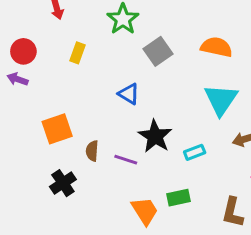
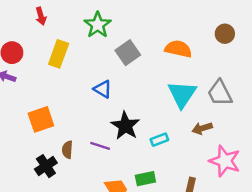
yellow rectangle: (78, 53) -> (59, 54), size x1.5
brown semicircle: (92, 151) -> (67, 150), moved

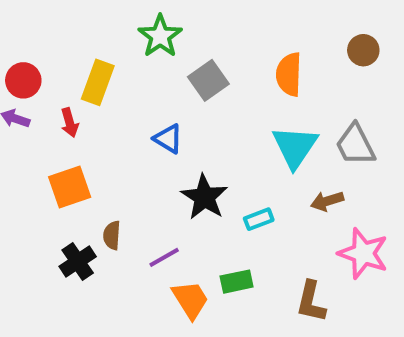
red arrow: (41, 16) -> (70, 123), moved
orange semicircle: (178, 49) -> (289, 74), turned -100
purple line: (100, 146) -> (164, 257), moved, turned -48

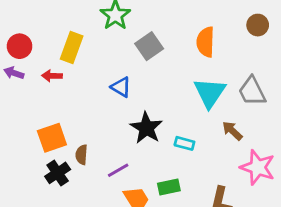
red arrow: (70, 123) -> (52, 76), turned 108
orange square: (70, 187) -> (52, 138), moved
brown arrow: (327, 201) -> (232, 131), turned 60
cyan rectangle: (259, 219) -> (184, 143), turned 36

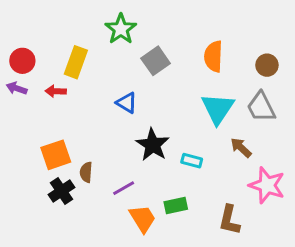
brown circle: (258, 25) -> (267, 65), moved

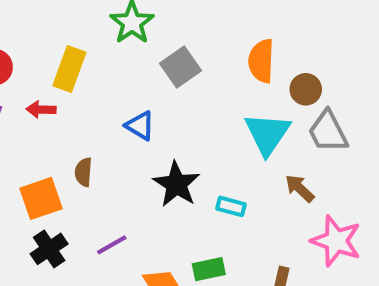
brown circle: (267, 65) -> (306, 89), moved
brown semicircle: (86, 172) -> (83, 172), moved
purple line: (124, 188) -> (112, 245), moved

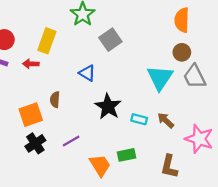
orange semicircle: (261, 61) -> (182, 20), moved
brown arrow: (300, 188) -> (166, 120), moved

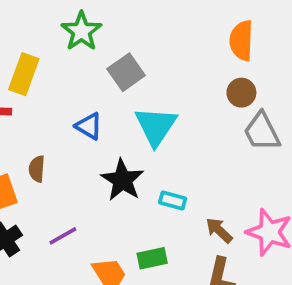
cyan triangle: (160, 78) -> (156, 126), moved
brown arrow: (166, 120) -> (219, 230), moved

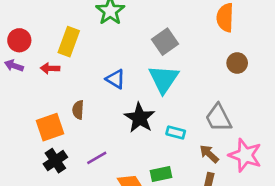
gray square: (126, 72) -> (165, 42), moved
brown circle: (241, 93) -> (237, 63), moved
gray trapezoid: (262, 132) -> (218, 118), moved

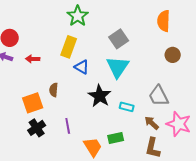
yellow rectangle: (69, 42) -> (69, 47), moved
purple line: (97, 158) -> (68, 126), turned -70

